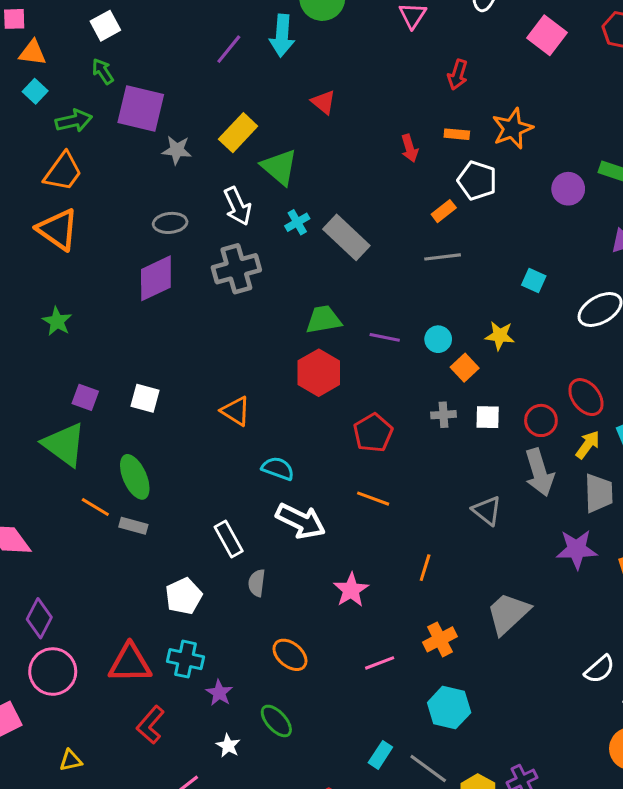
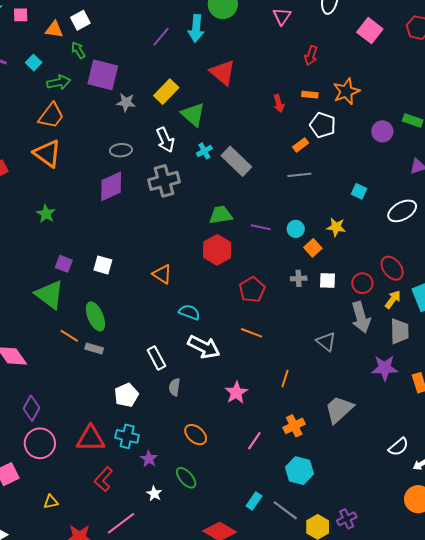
orange triangle: (33, 53) -> (54, 30), moved
red triangle: (323, 102) -> (223, 72), size x1.6
pink line: (380, 663) -> (254, 441), turned -36

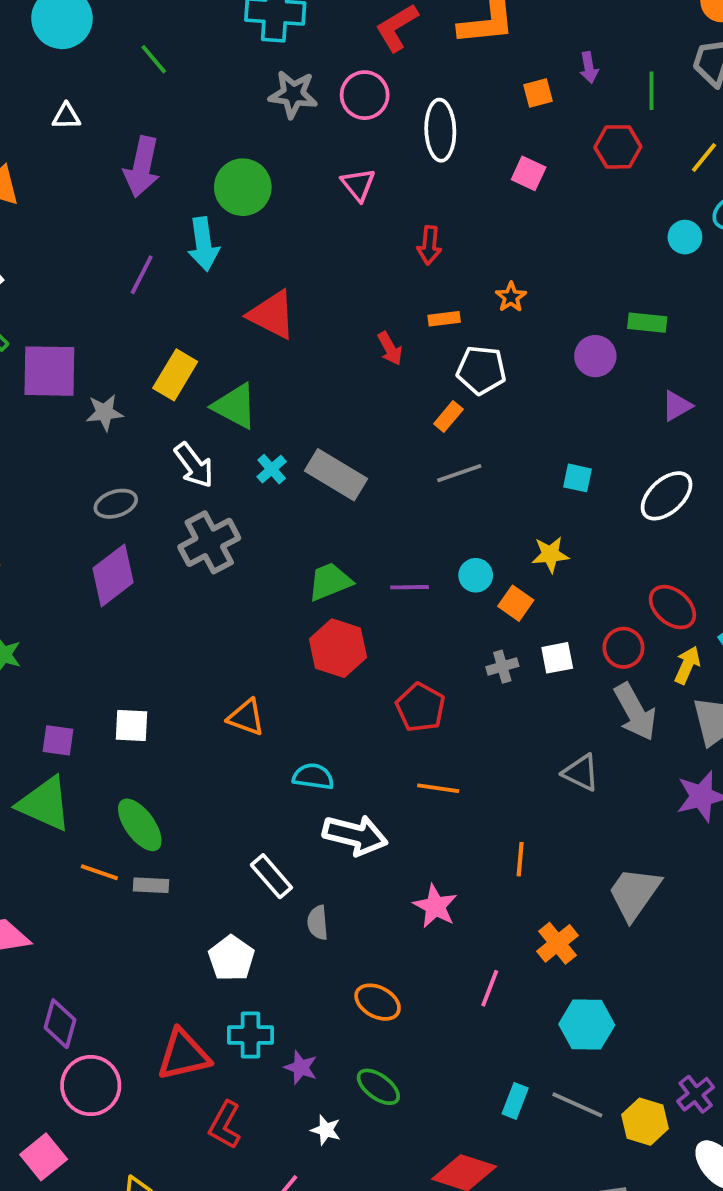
pink square: (370, 31) -> (529, 173), size x0.7
orange star: (346, 91) -> (511, 297), size x0.6

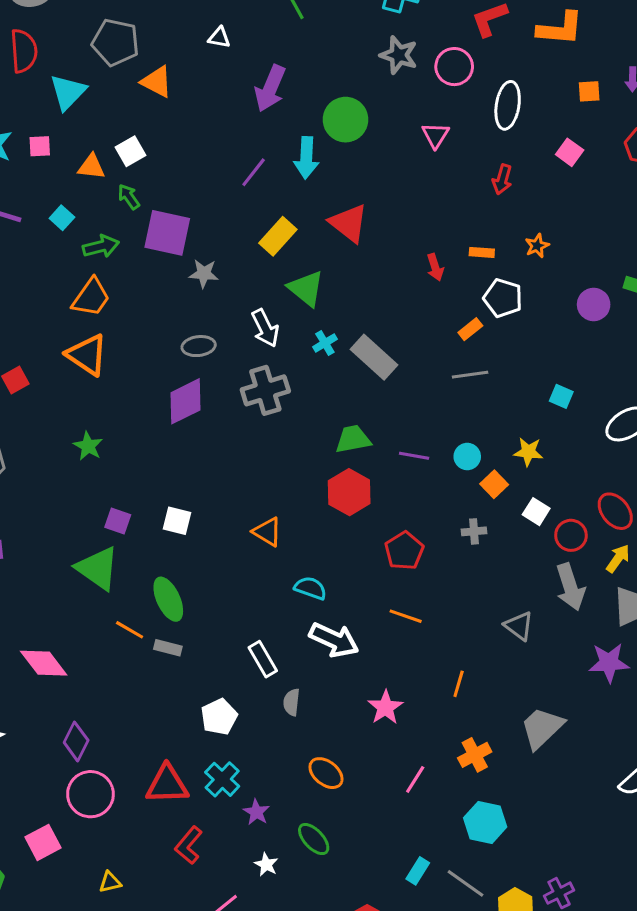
red arrow: (429, 245) -> (502, 179), moved
yellow rectangle: (175, 375) -> (278, 236), moved
white square: (557, 658) -> (536, 512), moved, turned 32
cyan cross: (250, 1035) -> (222, 779), turned 32

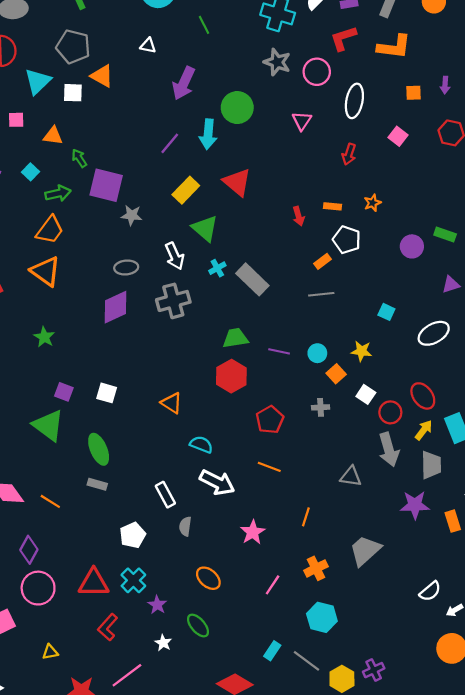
white square: (130, 151) -> (73, 93), moved, turned 30
gray triangle: (519, 626) -> (351, 476), turned -30
orange line: (130, 630) -> (50, 501), moved

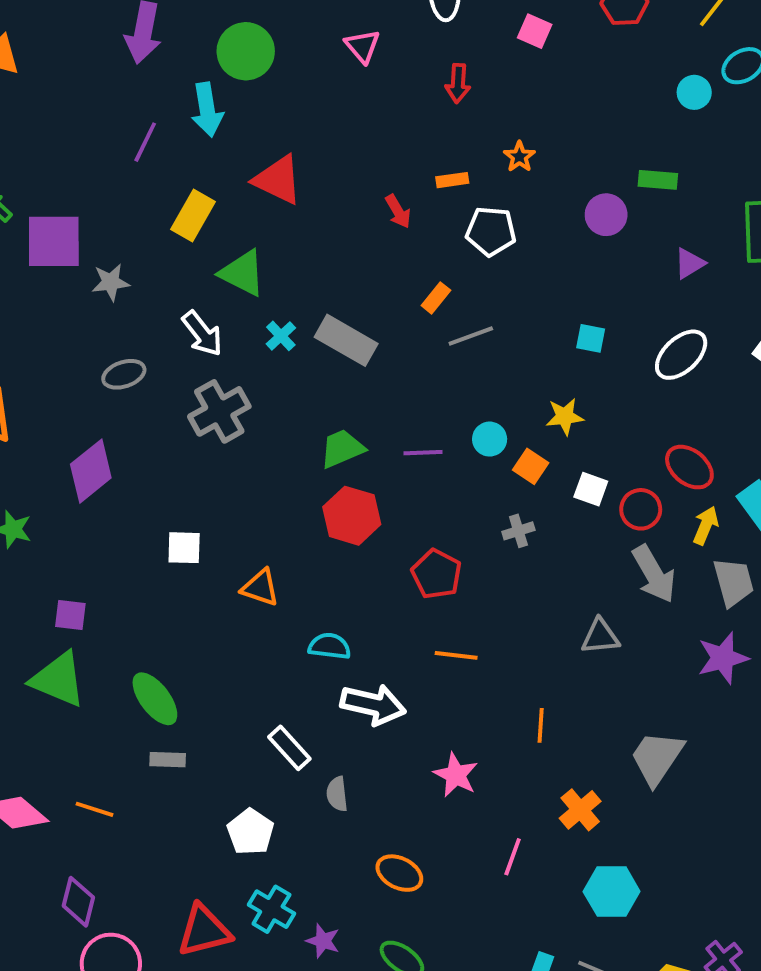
orange rectangle: (322, 261) -> (436, 298), moved
purple diamond: (116, 307) -> (91, 471), moved
white square: (107, 393) -> (184, 548), moved

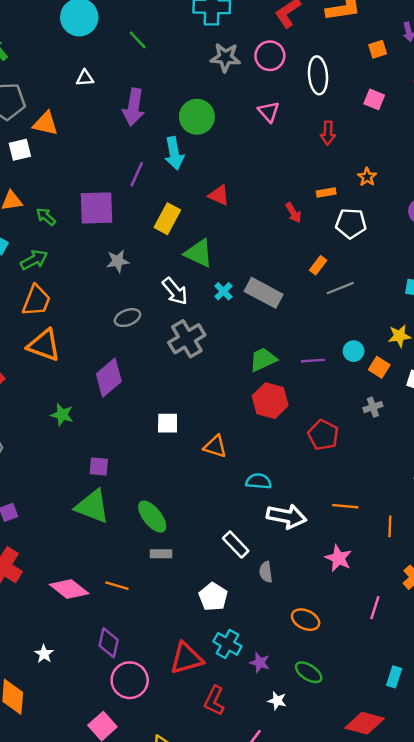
red triangle: (278, 180) -> (219, 195), size x0.7
purple square: (54, 241) -> (96, 208), moved
orange line: (456, 655) -> (345, 506), moved

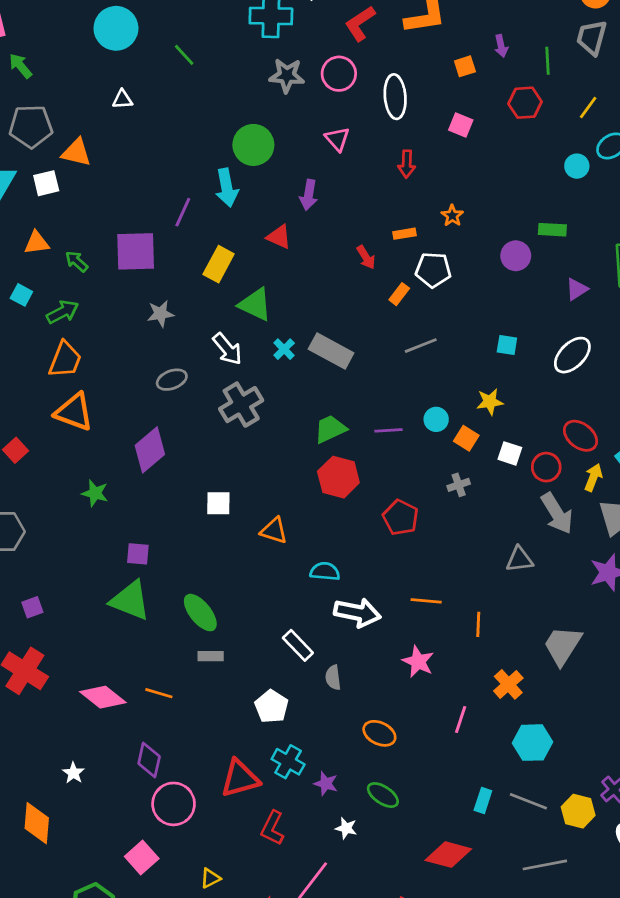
purple arrow: (134, 107) -> (309, 195), moved, size x0.7
orange rectangle: (318, 265) -> (399, 294), moved

